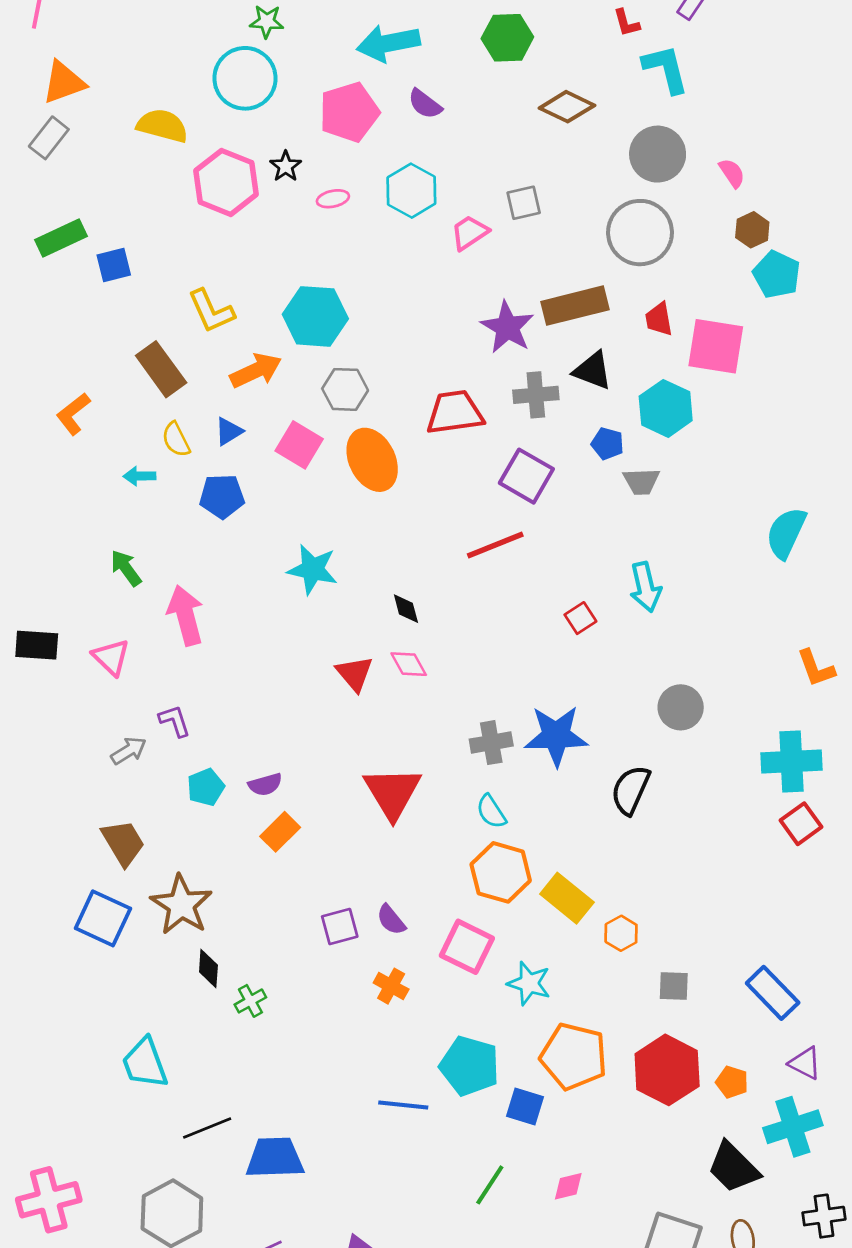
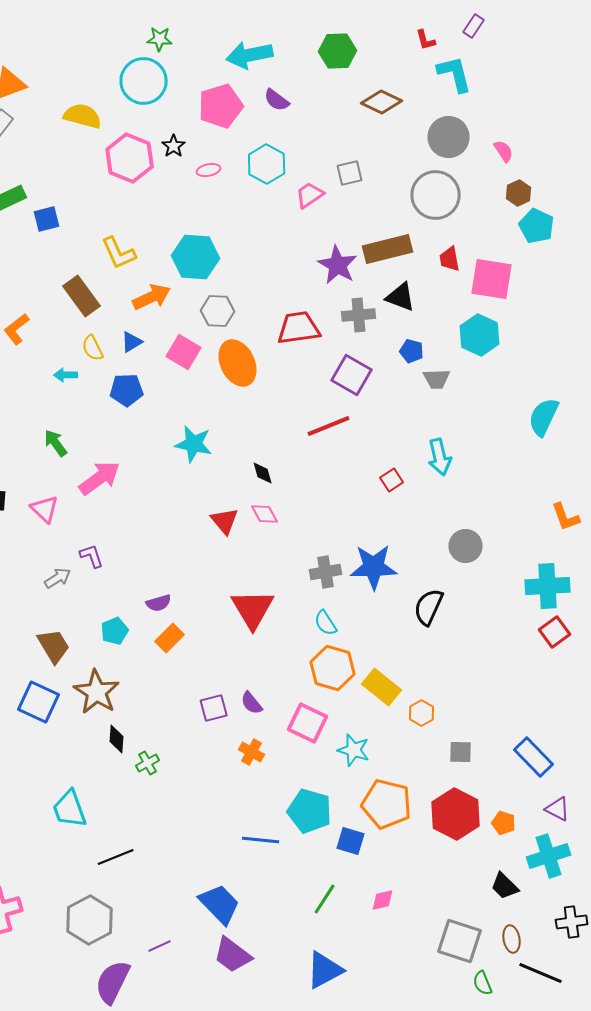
cyan hexagon: (666, 408) -> (480, 335), moved
pink arrow: (185, 615) -> (100, 478), turned 69
cyan pentagon: (206, 787) -> (115, 631), moved
blue trapezoid: (275, 1158) -> (220, 904), moved, turned 48
black trapezoid: (733, 1167) -> (505, 886), size x0.7

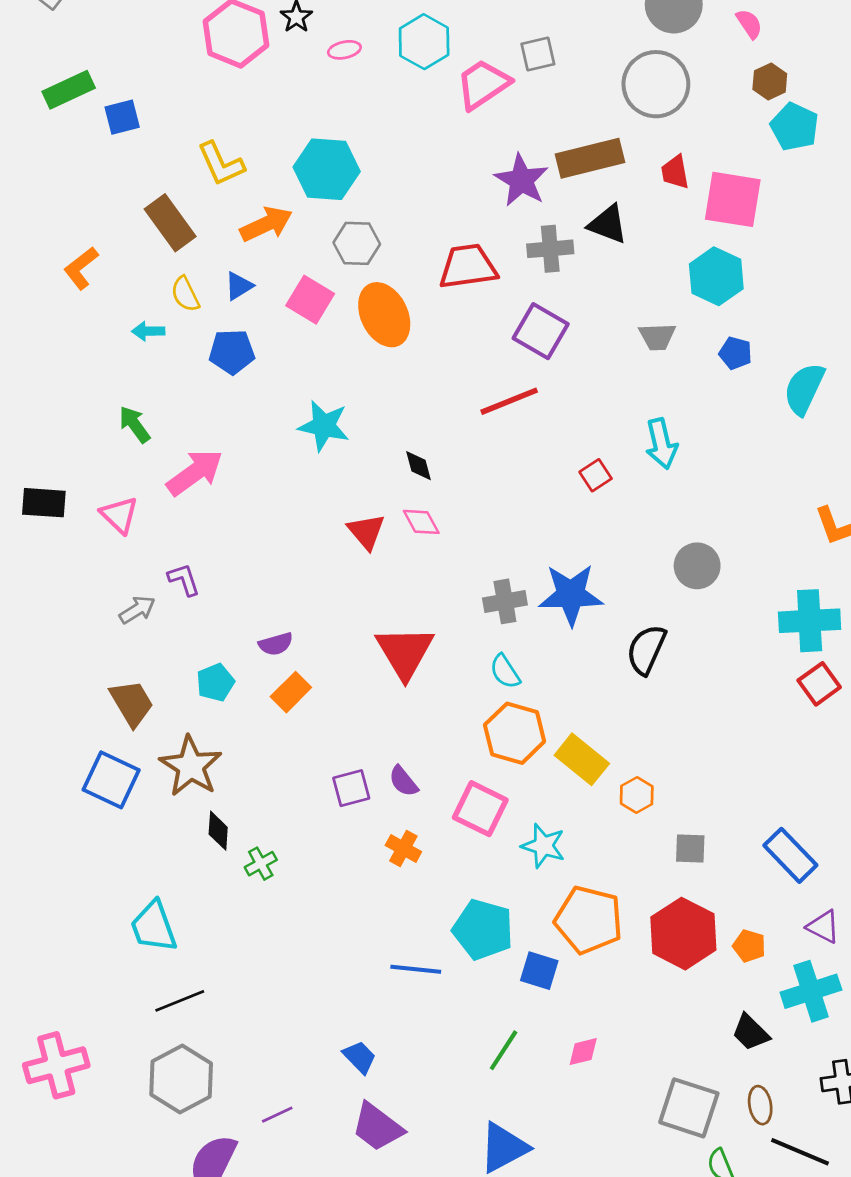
pink trapezoid: (310, 195) -> (483, 84), size x1.4
blue pentagon: (412, 351) -> (735, 353), moved
black line: (116, 857) -> (180, 1001), moved
blue trapezoid: (220, 904) -> (360, 1057), size x0.6

